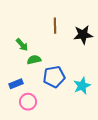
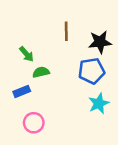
blue pentagon: (54, 77) -> (92, 71), moved
blue rectangle: (16, 84) -> (22, 91), moved

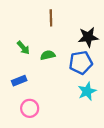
brown line: (66, 31) -> (51, 18), moved
green semicircle: (41, 72) -> (48, 55), moved

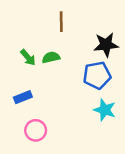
green semicircle: (48, 55) -> (51, 57), moved
cyan star: (87, 91) -> (105, 110), turned -30

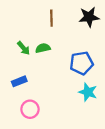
black star: (106, 45) -> (89, 17), moved

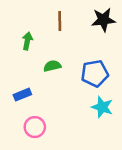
green arrow: (24, 48) -> (27, 41), moved, turned -128
green semicircle: (43, 48) -> (52, 66), moved

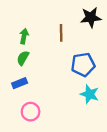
brown line: (60, 21) -> (61, 33), moved
green semicircle: (52, 66) -> (23, 58), moved, turned -48

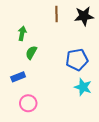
brown line: (61, 33) -> (57, 14), moved
green semicircle: (23, 58) -> (31, 53), moved

